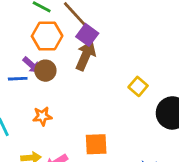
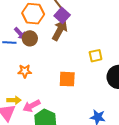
yellow square: (138, 86) -> (96, 56), turned 32
orange square: (96, 144) -> (67, 79), moved

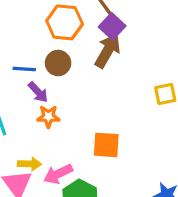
purple arrow: (20, 33) -> (38, 92), moved
orange square: (67, 79) -> (106, 145), moved

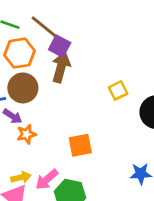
brown circle: (58, 63) -> (23, 88), size x1.4

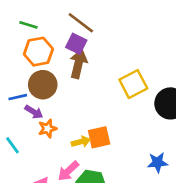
brown line: (44, 27) -> (81, 23), moved
yellow square: (118, 90) -> (133, 84), size x1.5
yellow arrow: (21, 177) -> (81, 142), moved

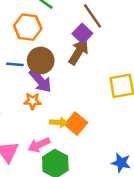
orange hexagon: (38, 52) -> (28, 27), moved
purple arrow: (34, 112) -> (40, 81), moved, size x1.5
orange square: (99, 137) -> (76, 124), turned 35

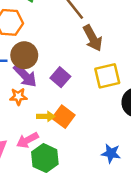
purple square: (82, 34) -> (60, 77), moved
brown arrow: (79, 52) -> (93, 38), moved, turned 124

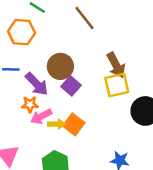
brown arrow: (93, 38) -> (116, 65), moved
brown circle: (24, 55) -> (60, 66), moved
pink arrow: (27, 140) -> (41, 116), moved

